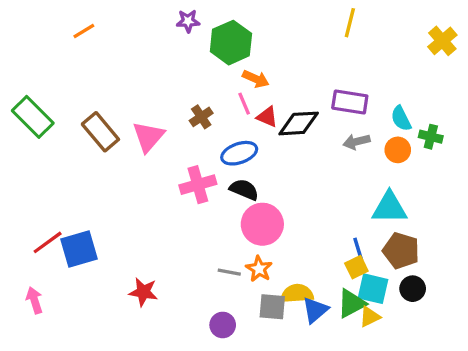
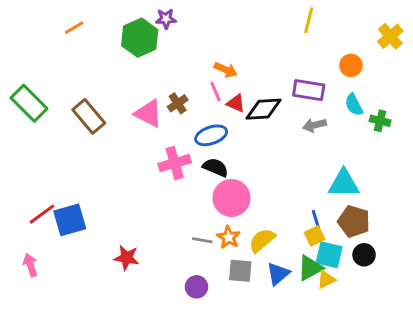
green hexagon: (231, 43) -> (140, 38), moved
pink triangle: (148, 137) -> (148, 113), moved, turned -44
orange circle: (398, 150) -> (351, 65), moved
yellow semicircle: (297, 294) -> (262, 240), moved, turned -36

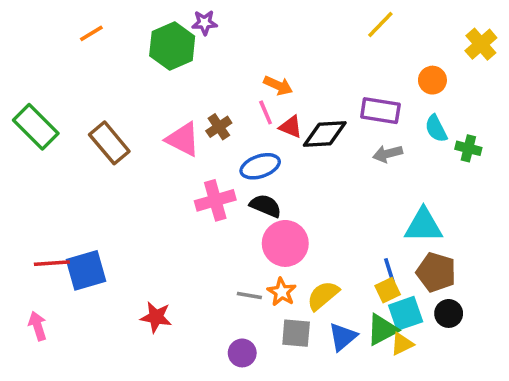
yellow line: (309, 20) -> (380, 24), turned 30
red line: (42, 214) -> (52, 263), turned 32
cyan square: (329, 255) -> (406, 313), turned -32

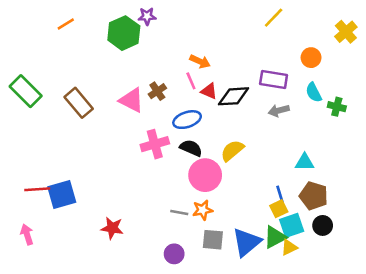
cyan triangle: (423, 226) -> (305, 162), size x0.7
orange star: (282, 292) -> (203, 210), turned 30
yellow semicircle: (323, 296) -> (232, 151), moved
blue triangle: (343, 337) -> (246, 242), size x1.4

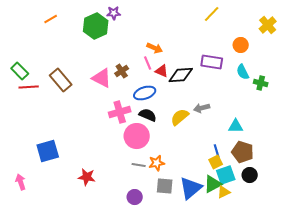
green rectangle: (26, 91) -> (20, 71), size x0.7
gray arrow: (279, 111) -> (202, 108), moved
pink circle: (205, 175) -> (137, 136), moved
red line: (37, 189) -> (29, 87), moved

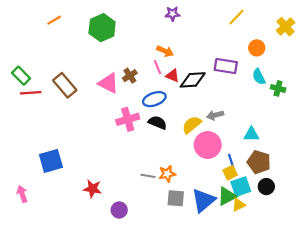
purple star: (114, 13) -> (172, 14), moved
yellow line: (212, 14) -> (236, 17), moved
pink circle: (137, 136) -> (208, 145), moved
purple circle: (135, 197) -> (119, 210), moved

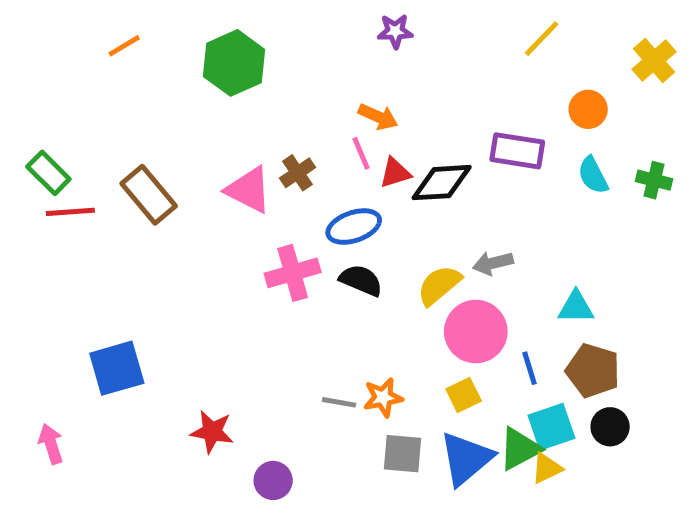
red triangle: (172, 76) -> (395, 173), turned -40
green cross: (278, 88) -> (654, 180), moved
yellow square: (230, 173) -> (464, 395), moved

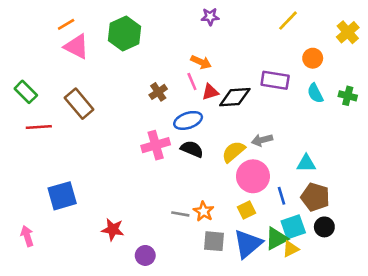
pink triangle: (249, 190) -> (76, 46), moved
red line: (70, 212) -> (39, 127), moved
orange star: (383, 397) -> (204, 211), turned -30

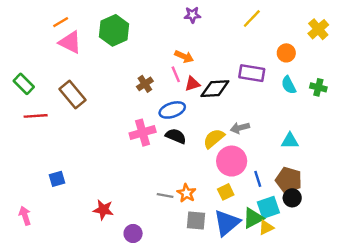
yellow line: (288, 21) -> (252, 19), moved
cyan triangle: (306, 163) -> (290, 141), moved
blue square: (62, 196) -> (57, 179), size x0.6
black circle: (324, 227) -> (292, 198), moved

